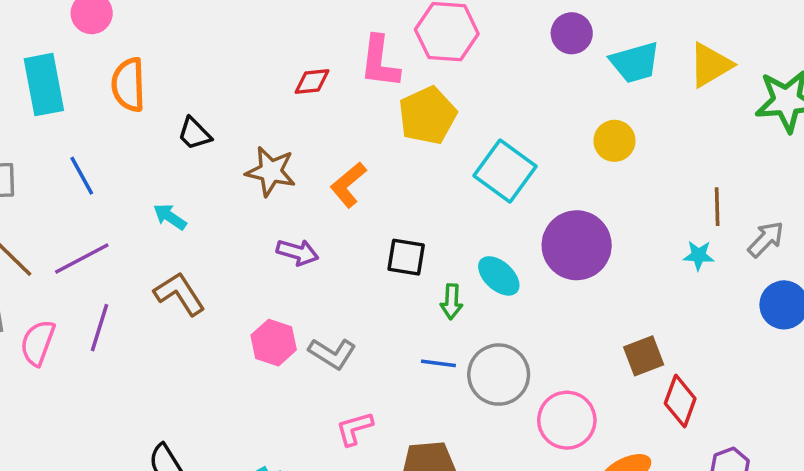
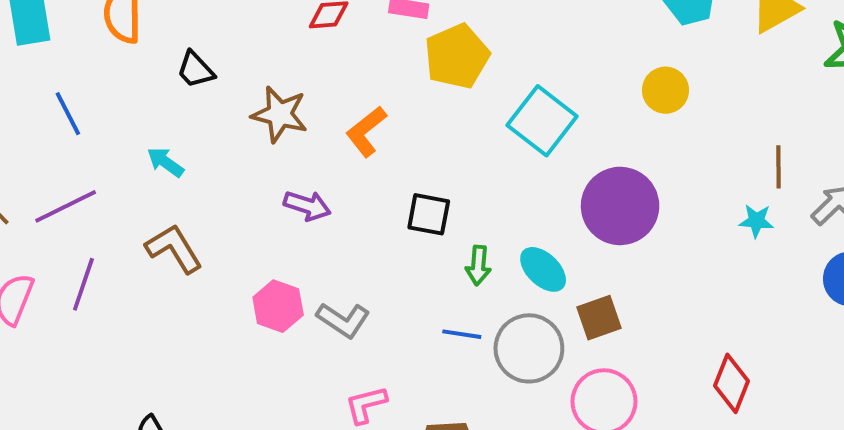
cyan ellipse: (499, 276) -> (543, 269), moved
brown square: (644, 356) -> (599, 318), moved

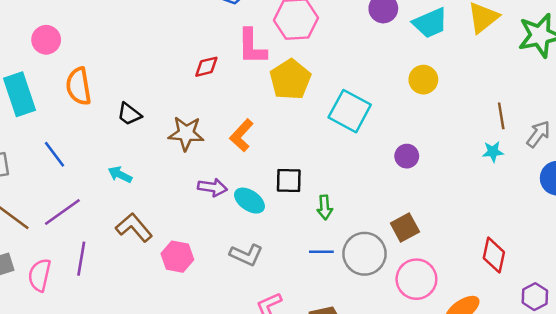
purple circle: (620, 206) -> (407, 156), size x0.5
cyan ellipse: (543, 269) -> (250, 201), moved
pink hexagon: (278, 306) -> (177, 257), moved

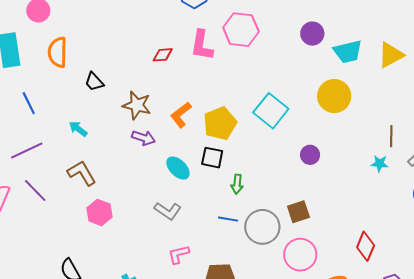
yellow pentagon: (290, 80) -> (220, 123), moved
yellow circle: (423, 80) -> (334, 96), size x1.4
purple arrow: (212, 187) -> (144, 138), moved
pink hexagon: (177, 257) -> (99, 213), moved
purple line: (81, 259) -> (35, 190), turned -64

